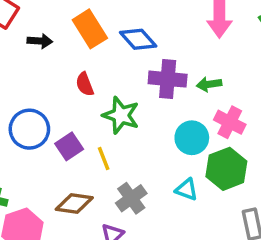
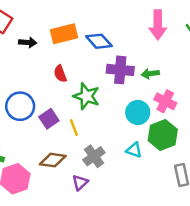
orange rectangle: (90, 29) -> (64, 34), turned -72

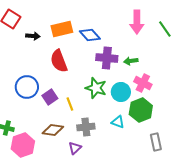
red semicircle: (60, 74) -> (59, 61), size x1.6
green star: (86, 96) -> (96, 88), moved
gray cross: (94, 156) -> (86, 127), turned 30

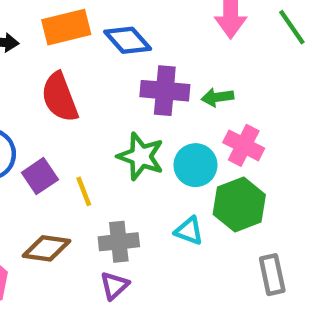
purple triangle: (75, 148) -> (114, 286), moved

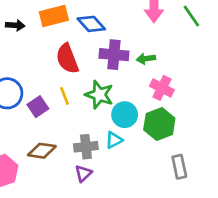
red semicircle: (60, 97) -> (67, 59), moved
cyan circle: (195, 165) -> (125, 115), moved
yellow line: (84, 191) -> (65, 96), moved
cyan triangle: (189, 231) -> (114, 140), moved, turned -48

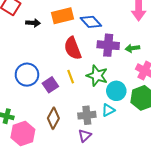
brown diamond: (42, 151) -> (53, 118), turned -70

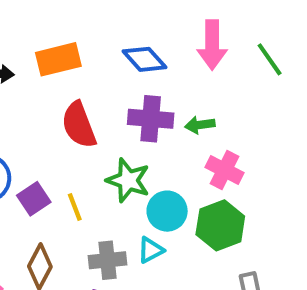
blue diamond: (91, 22) -> (144, 59), moved
yellow line: (71, 77) -> (75, 207), moved

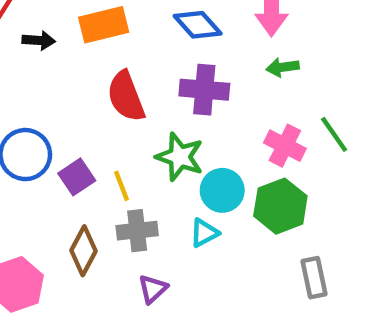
green line: (270, 59) -> (334, 134), moved
green arrow: (200, 125) -> (283, 67), moved
gray cross: (108, 260) -> (137, 231), moved

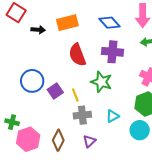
cyan circle: (222, 190) -> (140, 130), moved
brown diamond: (83, 251) -> (58, 140), moved

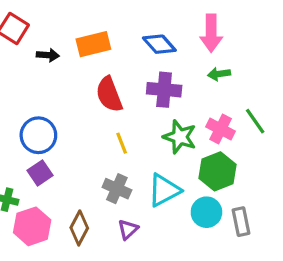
green star: (101, 82) -> (180, 137), moved
purple square: (55, 91) -> (40, 173), moved
yellow line: (75, 95) -> (122, 143), moved
gray cross: (82, 115) -> (117, 189), turned 30
cyan triangle: (112, 116) -> (164, 190), size x1.6

